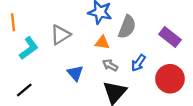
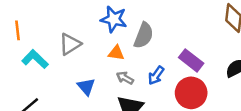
purple rectangle: (170, 37) -> (191, 60), moved
cyan L-shape: (29, 48) -> (35, 59), turned -100

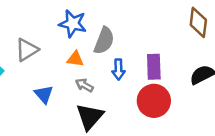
purple rectangle: (191, 60) -> (154, 67), turned 50
blue arrow: (156, 75) -> (118, 69), moved, turned -36

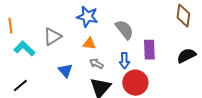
gray semicircle: (104, 41) -> (124, 30), moved, turned -60
blue arrow: (118, 69) -> (124, 61), moved
red circle: (154, 101) -> (135, 83), moved

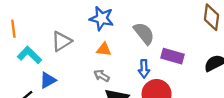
purple rectangle: (149, 50) -> (173, 56), turned -72
gray arrow: (96, 64) -> (102, 76), moved
blue triangle: (65, 71) -> (48, 80), moved, turned 42

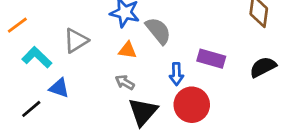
orange line: (13, 29) -> (17, 25), turned 60
gray semicircle: (144, 33) -> (158, 31), moved
blue triangle: (48, 80) -> (59, 88), turned 48

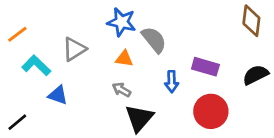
red circle: (192, 105) -> (211, 111), moved
black line: (31, 109) -> (17, 122), moved

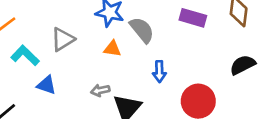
purple rectangle: (205, 67) -> (193, 18), moved
gray arrow: (122, 90) -> (100, 90), moved, turned -42

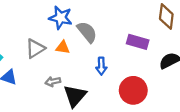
purple rectangle: (193, 18) -> (138, 42), moved
gray triangle: (63, 39) -> (35, 48), moved

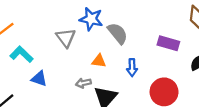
orange triangle: (63, 47) -> (99, 61), moved
gray triangle: (35, 48) -> (66, 38), moved, turned -35

